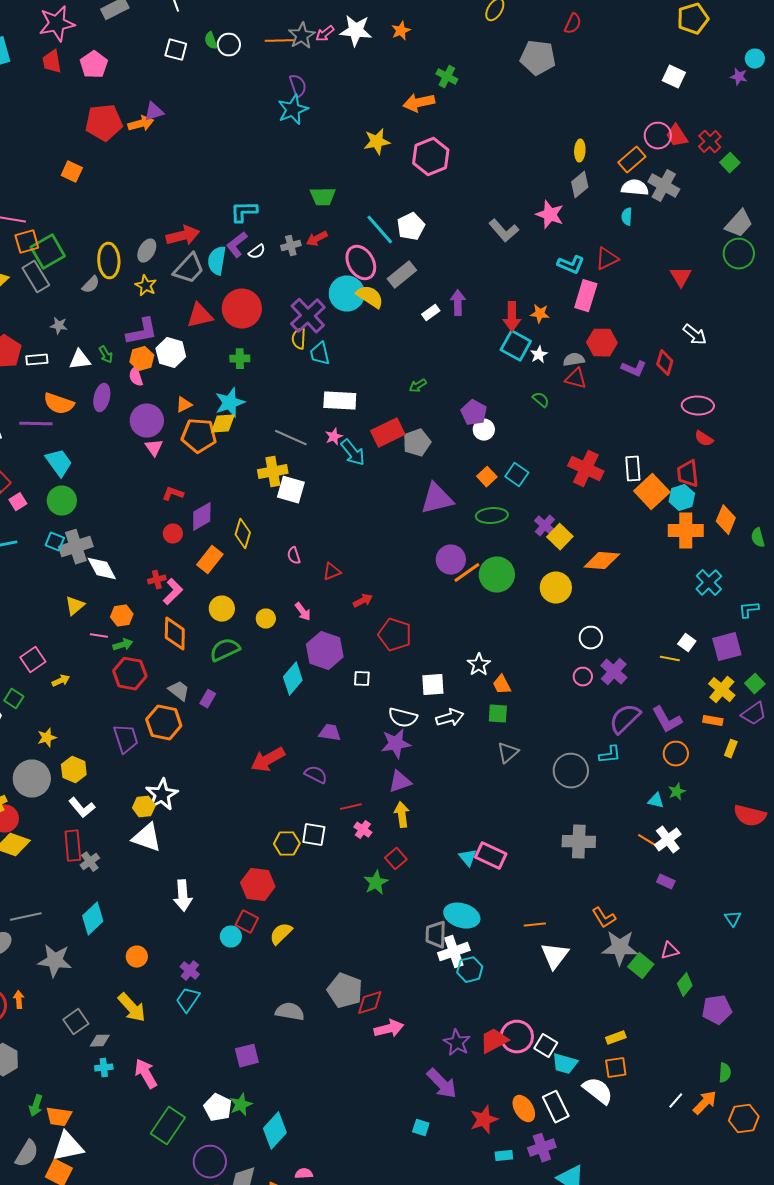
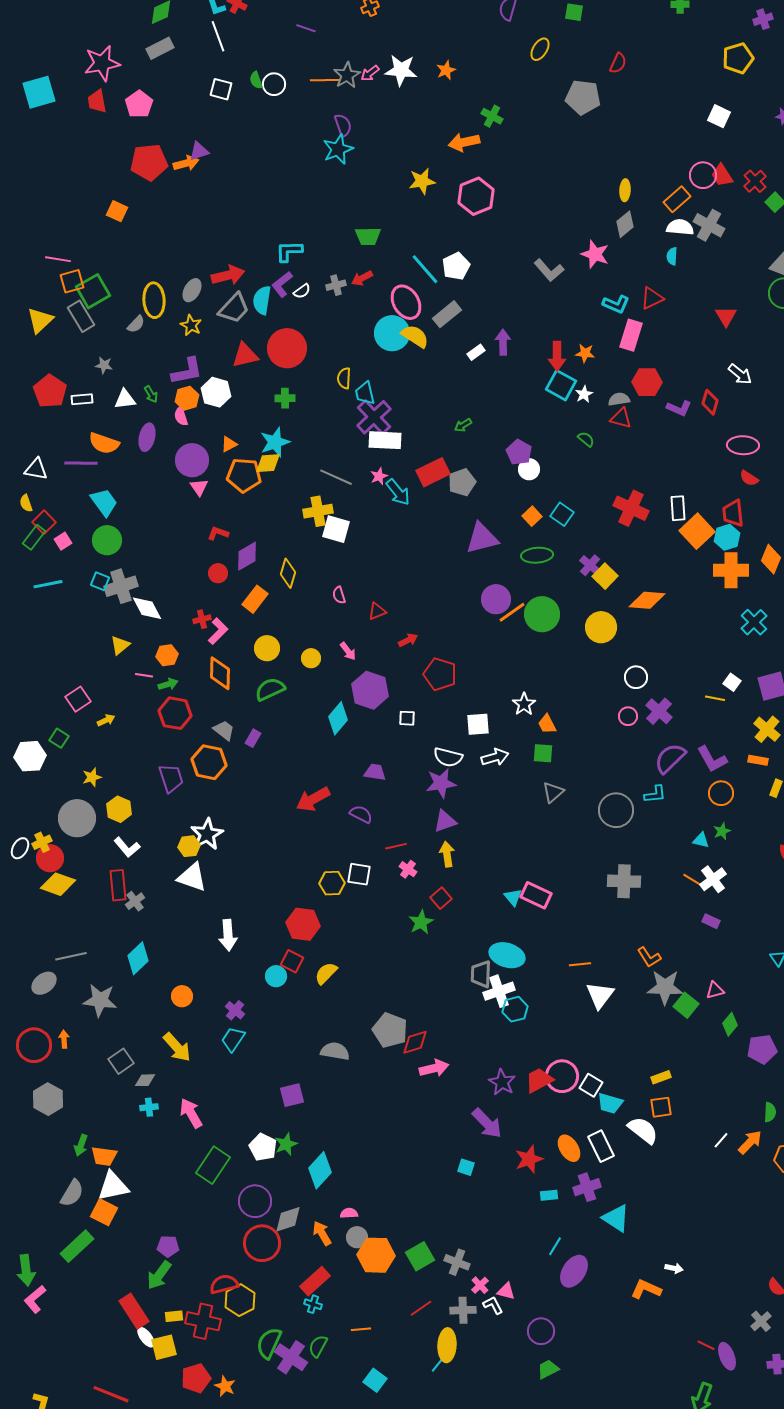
purple cross: (308, 316) -> (374, 417), moved

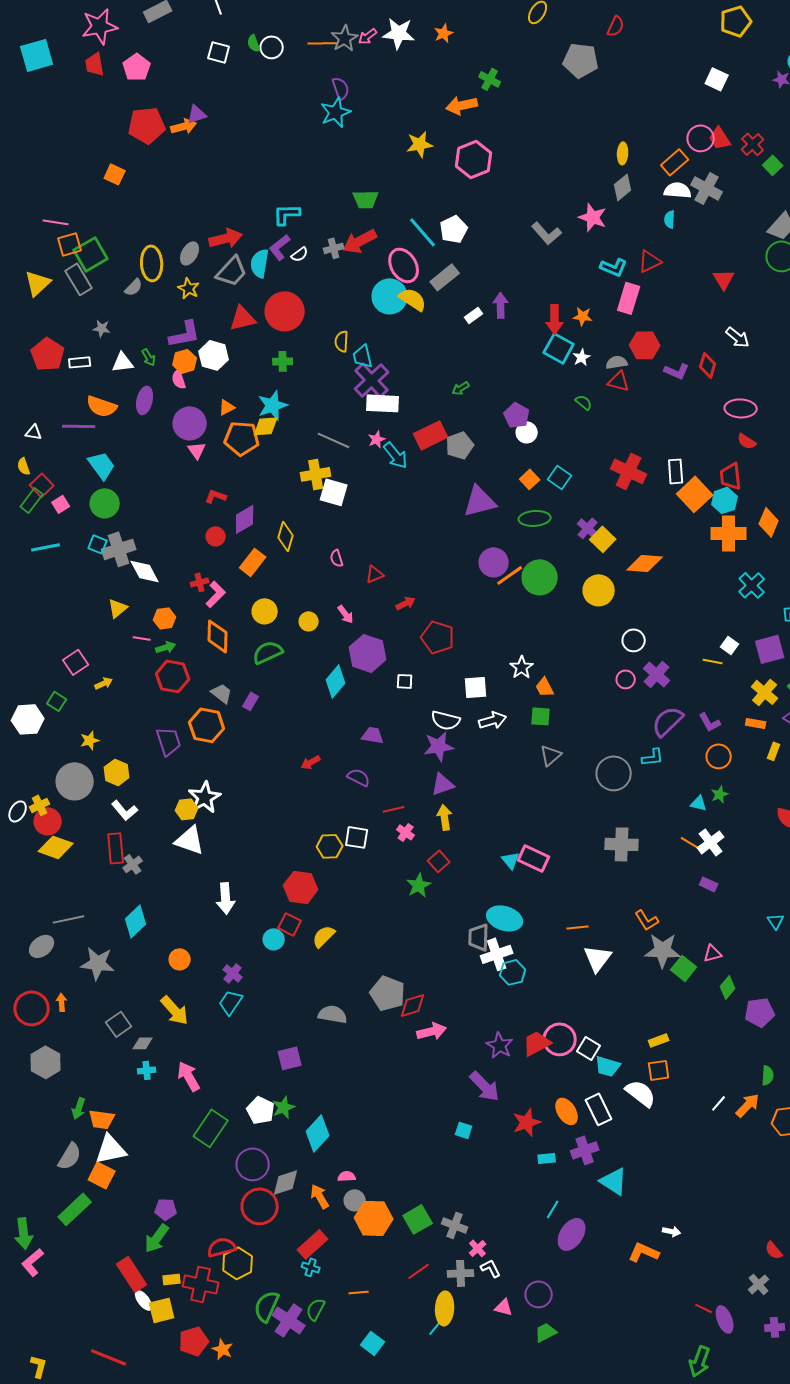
red arrow: (362, 278) -> (360, 241), size x1.6
white triangle: (36, 469) -> (34, 432), size x0.7
purple L-shape: (712, 759) -> (710, 722), size x0.7
red arrow: (313, 799) -> (311, 762), size x0.6
pink triangle: (506, 1291) -> (504, 1307), moved

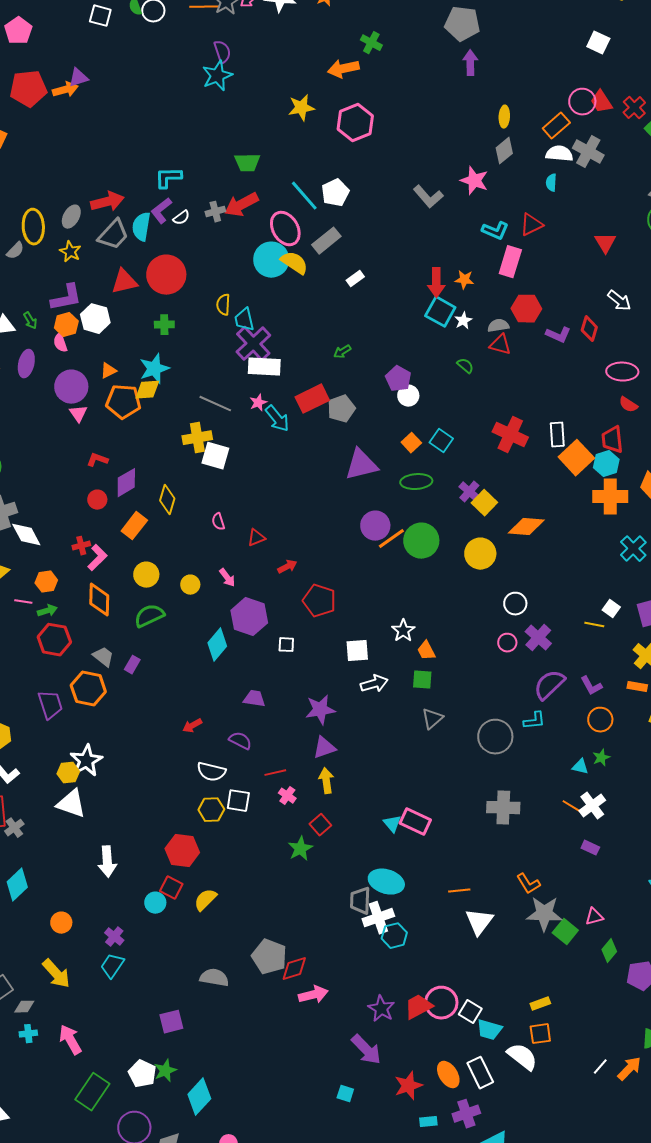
purple arrow: (501, 305) -> (470, 63), moved
white semicircle: (446, 720) -> (211, 772), moved

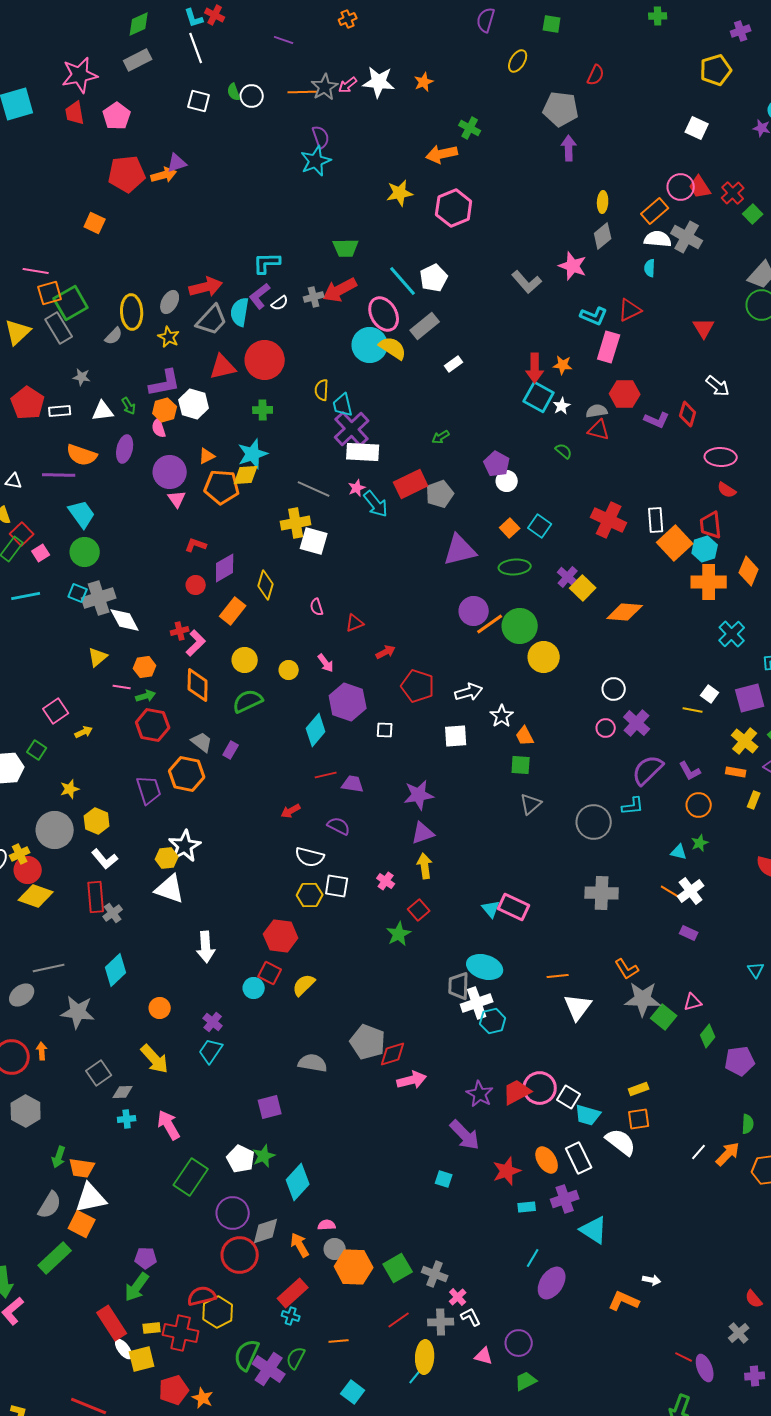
yellow circle: (480, 554) -> (544, 657), moved
white arrow: (374, 684) -> (469, 692), moved
red line: (275, 773) -> (326, 775), moved

